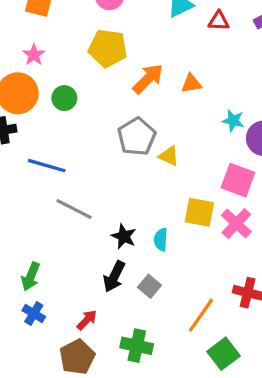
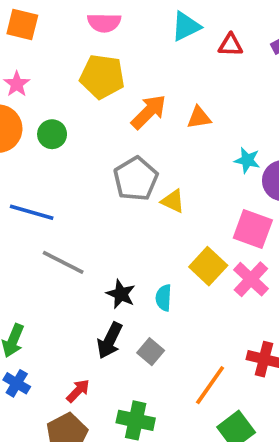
yellow square: (199, 212) -> (208, 266), turned 32

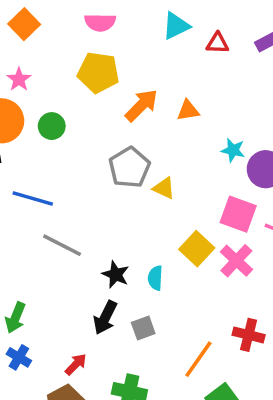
orange square: (22, 25) -> (24, 24), turned 32
gray square: (151, 352) -> (143, 328), turned 30

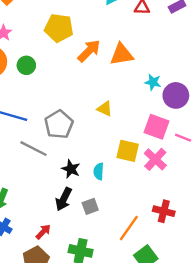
orange triangle: (188, 110) -> (122, 54), size x1.5
gray pentagon: (129, 167) -> (59, 124), moved
yellow square: (197, 249) -> (128, 151), turned -30

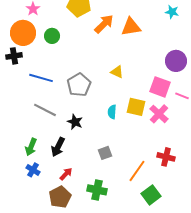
cyan star: (153, 82) -> (172, 12), moved
gray line: (34, 149) -> (45, 110), moved
black star: (71, 169) -> (75, 122), moved
cyan semicircle: (99, 171) -> (112, 112), moved
black arrow: (64, 199) -> (58, 147), moved

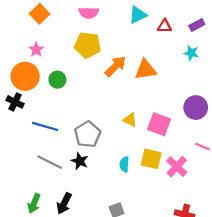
black cross: (14, 56) -> (15, 102), turned 35
pink square: (160, 87) -> (159, 124), moved
black star: (75, 122) -> (80, 161), moved

